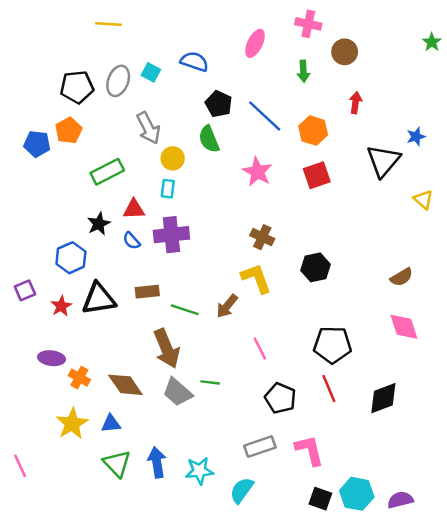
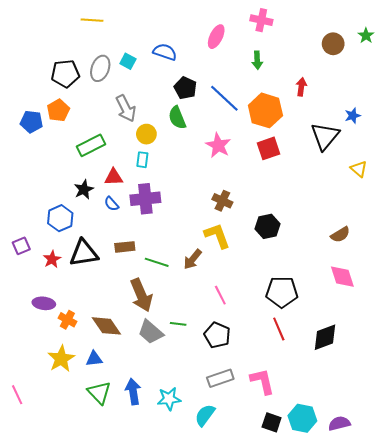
brown circle: (345, 52) -> (333, 44), moved
orange hexagon: (313, 131) -> (265, 110), size x1.4
black pentagon: (280, 398) -> (217, 335), moved

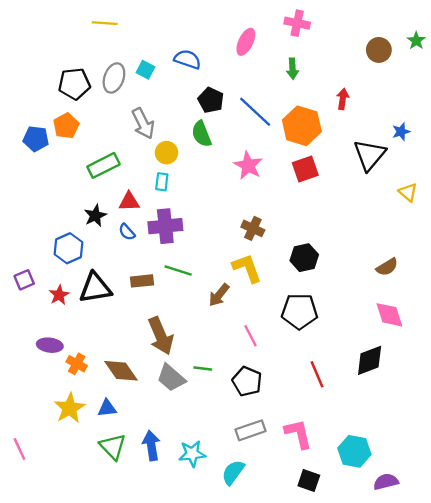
green line: (157, 262) -> (178, 270), moved
black pentagon: (282, 292) -> (300, 311), moved
black diamond: (325, 337) -> (370, 360), moved
cyan hexagon: (302, 418) -> (354, 451), moved

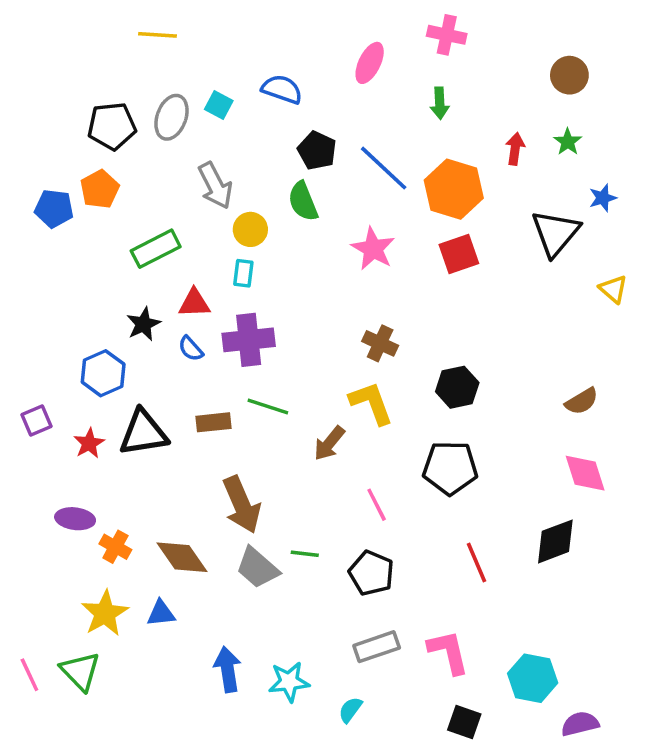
green star: (416, 41) -> (568, 142), moved
green triangle: (113, 447) -> (80, 671), moved
cyan semicircle: (233, 472) -> (350, 710), size x0.7

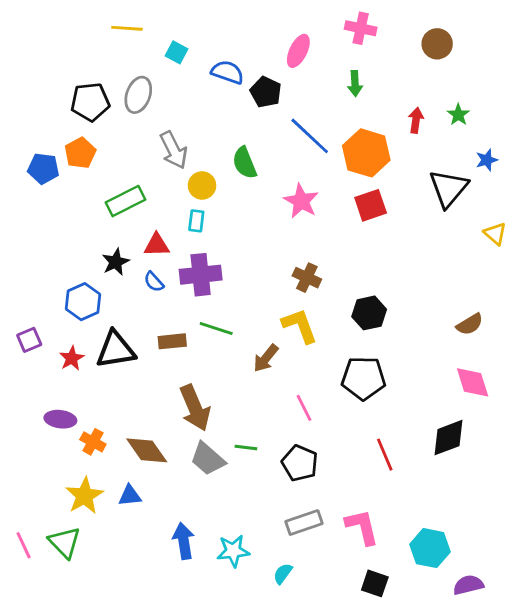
brown circle: (569, 75) -> (437, 44), moved
cyan square: (219, 105) -> (177, 52), moved
black pentagon: (317, 151) -> (266, 92), moved

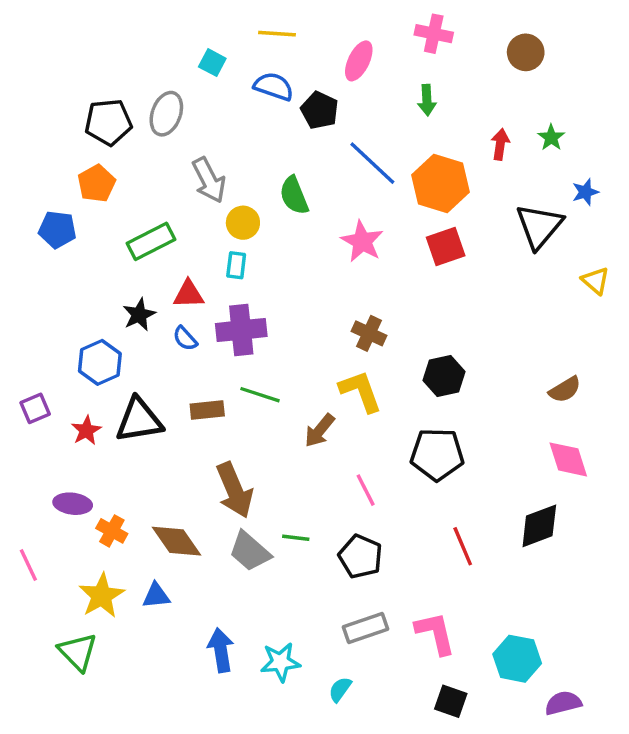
yellow line: (127, 28) -> (277, 34), moved
blue pentagon: (43, 168) -> (57, 229), moved
pink line: (24, 545) -> (28, 565), moved

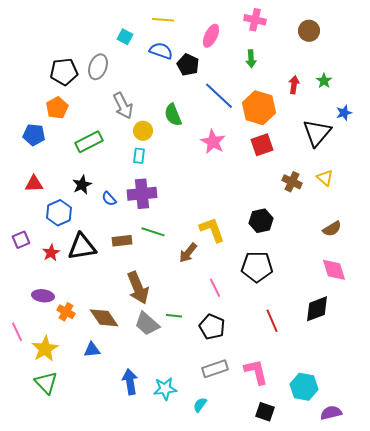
yellow triangle: (596, 281) -> (325, 178), moved
red triangle: (188, 294) -> (34, 184), moved
brown cross: (369, 333) -> (292, 182), moved
yellow star: (102, 596) -> (45, 349), moved

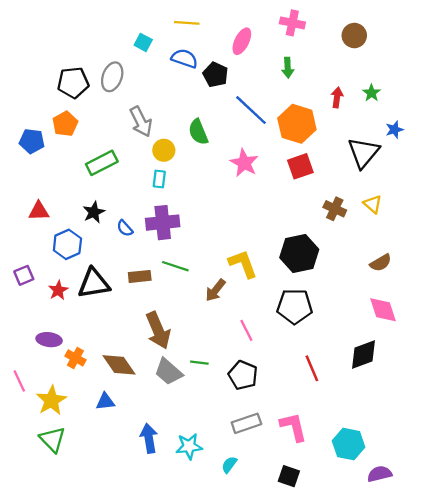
blue pentagon: (34, 135) -> (32, 141), moved
black hexagon: (261, 221) -> (299, 254), size x1.4
black square: (265, 412) -> (289, 476), moved

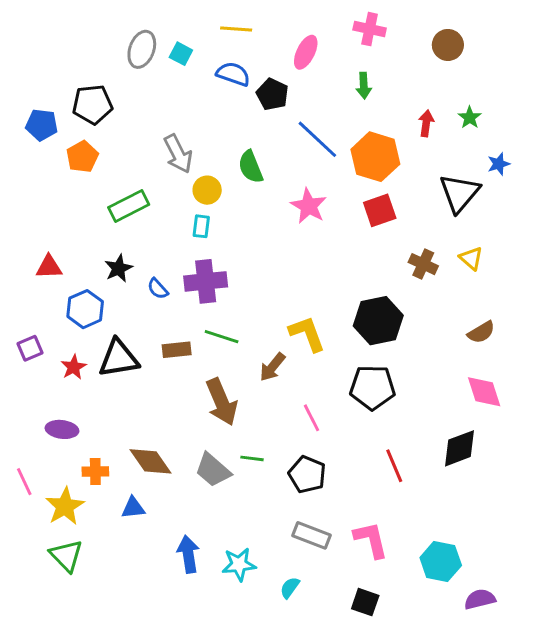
gray ellipse: (112, 77) -> (142, 49), moved
blue pentagon: (32, 141) -> (42, 125), moved
brown arrow: (158, 330) -> (222, 402), moved
orange cross: (75, 358) -> (95, 472), moved, turned -30
gray rectangle: (246, 423) -> (312, 535), turned 40

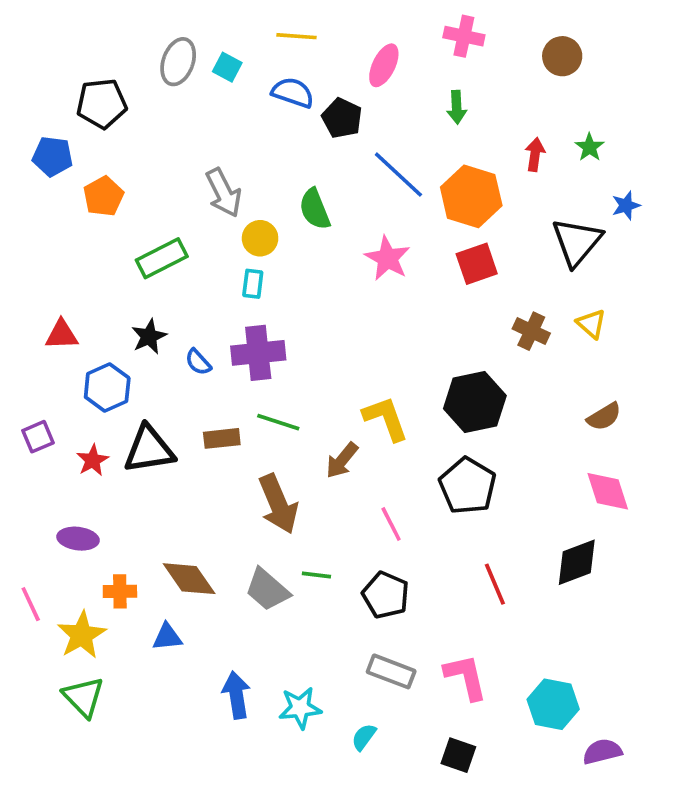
black pentagon: (92, 104) -> (102, 104), moved
black pentagon: (372, 387) -> (468, 486), turned 30

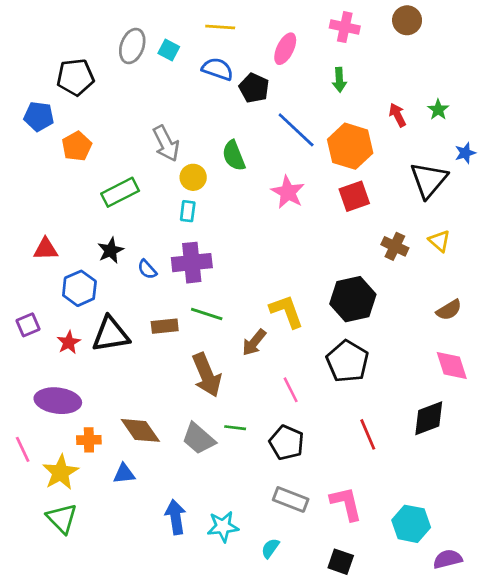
brown circle: (562, 56) -> (407, 20), moved
red arrow: (535, 155) -> (398, 115), turned -35
purple ellipse: (78, 539) -> (58, 401), size x1.5

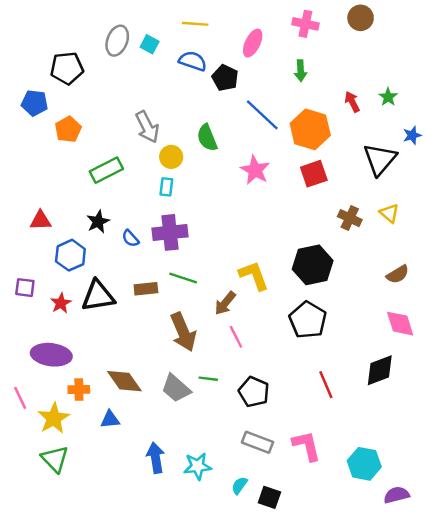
purple square: (28, 325) -> (25, 288), turned 30
pink line: (291, 390) -> (236, 337), moved
black square: (341, 562) -> (269, 497), moved

